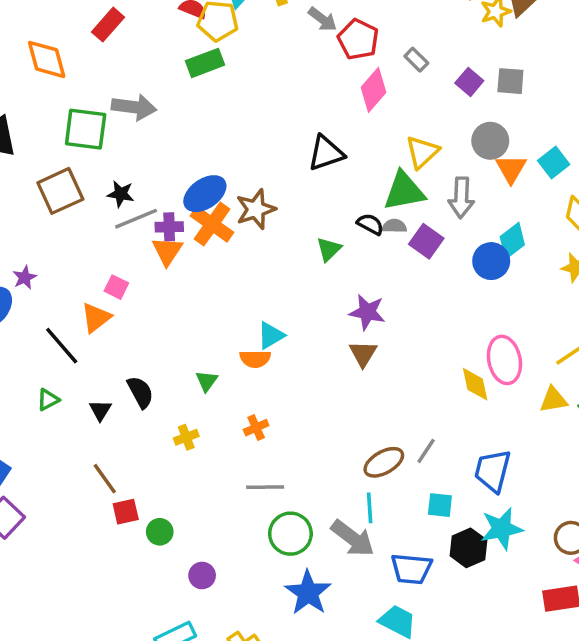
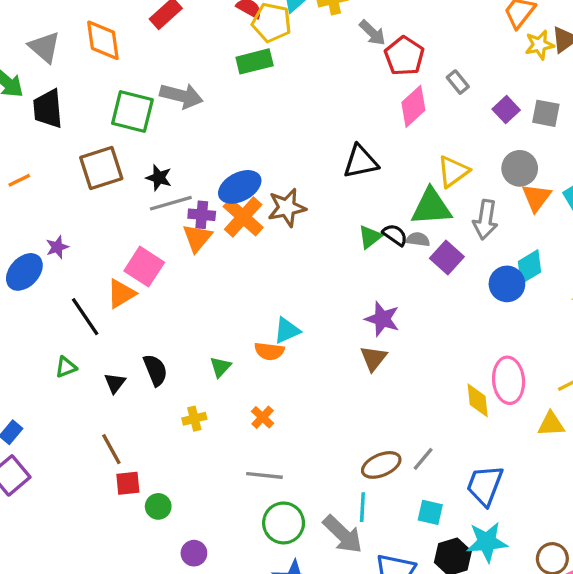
green triangle: (329, 249) -> (370, 237), moved
pink square: (116, 287) -> (144, 267), size x1.6
orange cross: (256, 428) -> (263, 417), turned -30

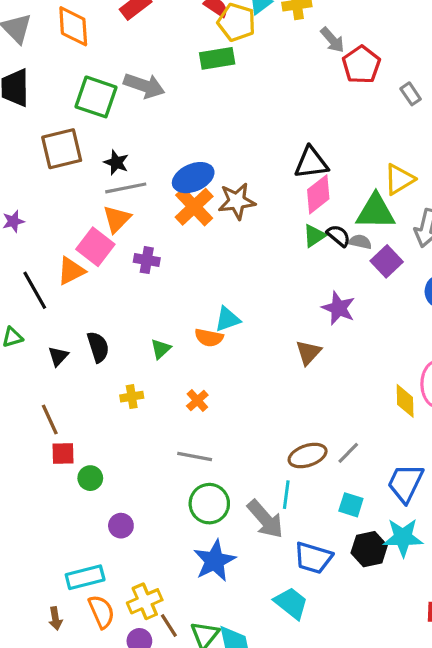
pink diamond: (413, 106) -> (318, 194), moved
purple cross: (202, 215) -> (147, 260), moved
orange triangle: (197, 238) -> (117, 219), moved
purple star: (382, 319) -> (339, 308), moved

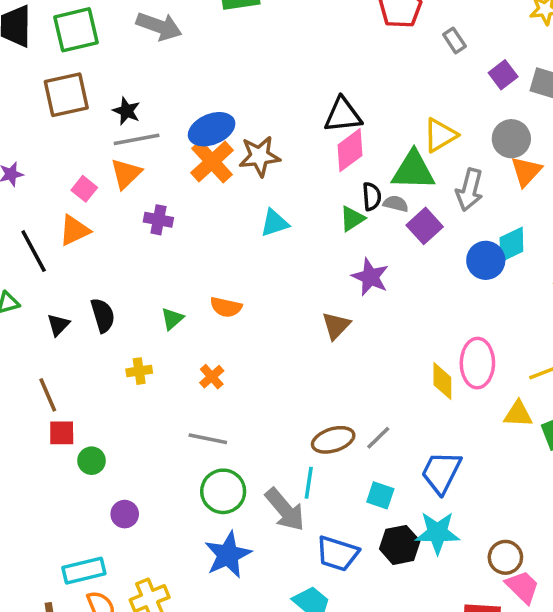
green square: (96, 97) -> (76, 30), moved, turned -33
green triangle: (314, 236) -> (352, 219), moved
black semicircle: (339, 236) -> (372, 196), turned 45
pink square: (95, 247) -> (84, 189), moved, size x0.6
cyan triangle: (227, 319) -> (274, 223), moved

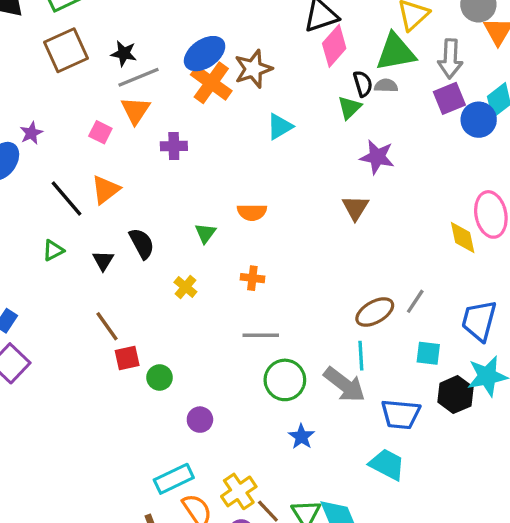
purple square: (425, 226) -> (449, 98), moved, turned 32
orange triangle: (74, 230) -> (106, 190), moved
yellow cross: (139, 371) -> (185, 287), turned -30
orange cross: (212, 377) -> (252, 278), turned -30
blue star: (228, 555) -> (301, 437), size x0.6

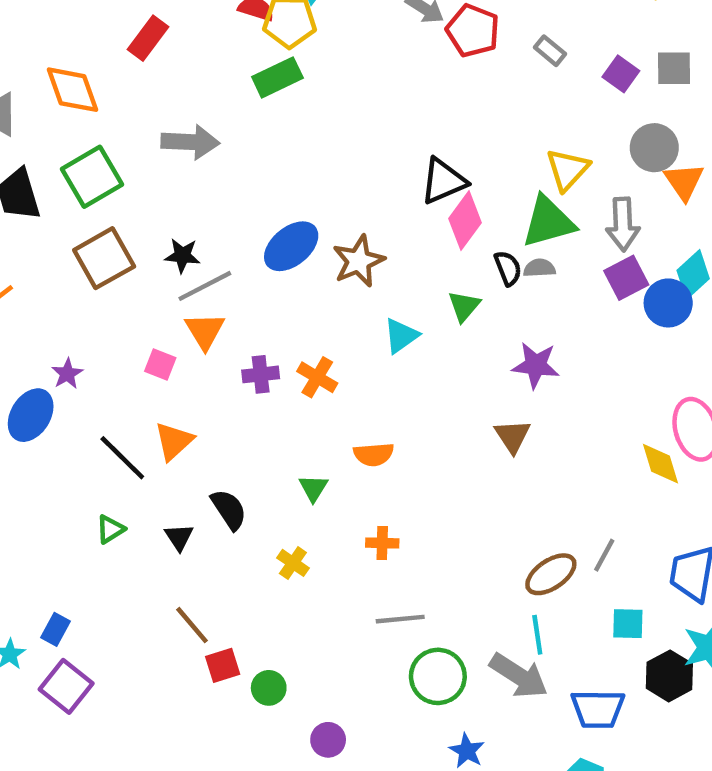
orange cross: (211, 83) -> (317, 377), moved, size x0.7
green triangle: (349, 108) -> (464, 306), moved

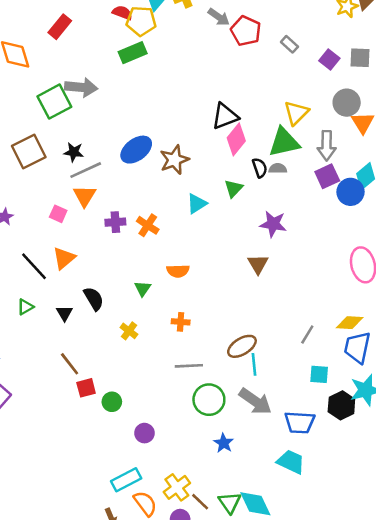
green square: (92, 177) -> (54, 102), moved
yellow diamond: (660, 464) -> (350, 323), moved, turned -72
brown ellipse: (551, 574) -> (242, 346), moved
cyan line: (537, 635) -> (254, 364), moved

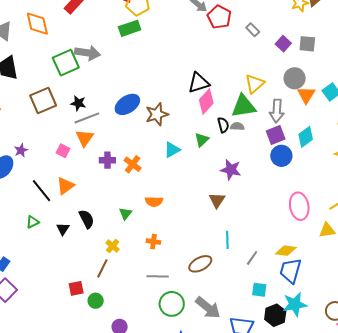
blue circle: (351, 192) -> (281, 156), moved
brown line: (70, 364) -> (102, 268), moved, turned 60
cyan line: (254, 364) -> (227, 240), moved

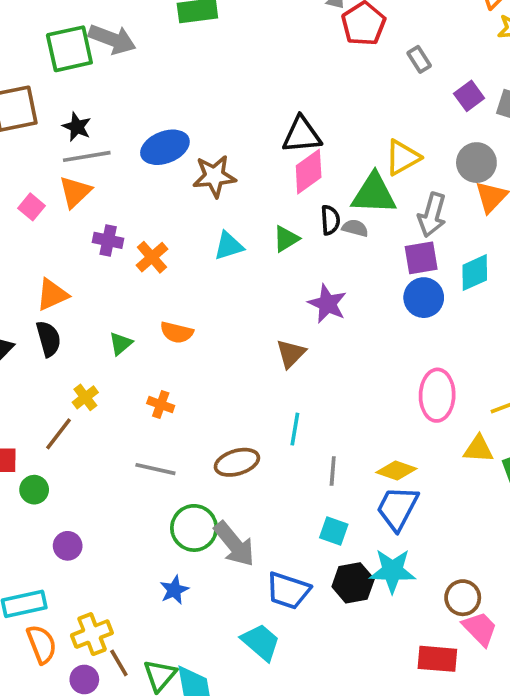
orange triangle: (65, 186) -> (52, 295), moved
gray line: (252, 258) -> (333, 471), turned -42
green circle: (172, 304) -> (194, 528), moved

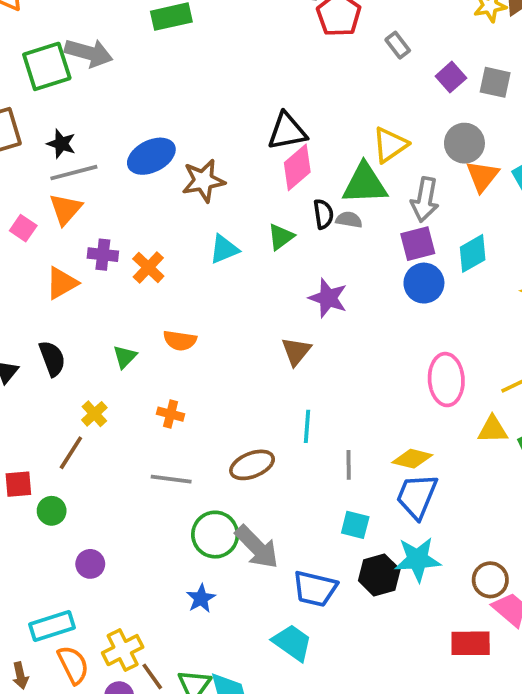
orange triangle: (52, 295) -> (62, 283), moved

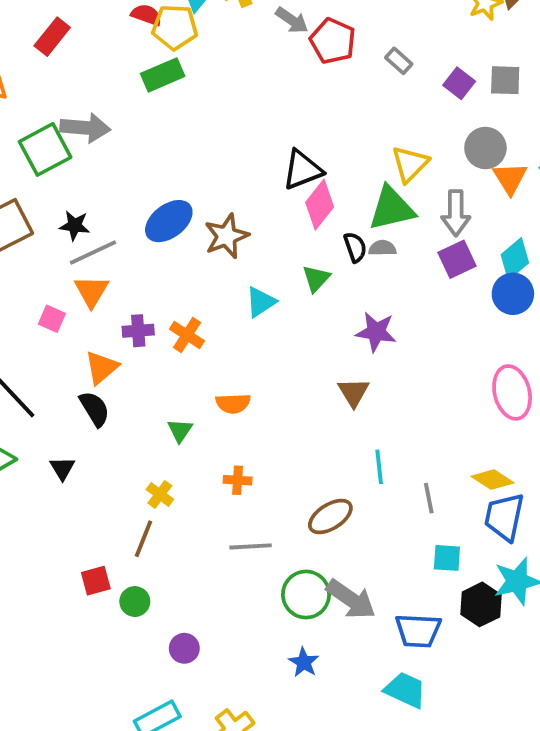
blue circle: (424, 283) -> (513, 294), moved
black semicircle: (52, 359) -> (95, 409), moved
yellow diamond: (412, 459) -> (493, 480), turned 30

